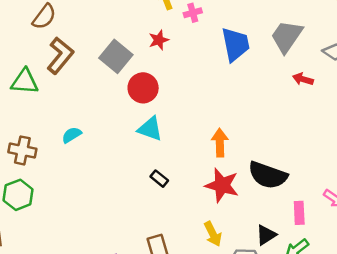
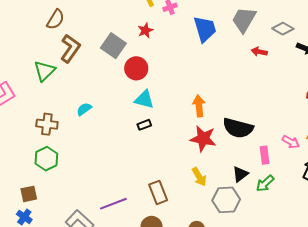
green triangle: (25, 82) -> (44, 71), turned -45
black rectangle: (159, 179) -> (144, 125), moved, turned -56

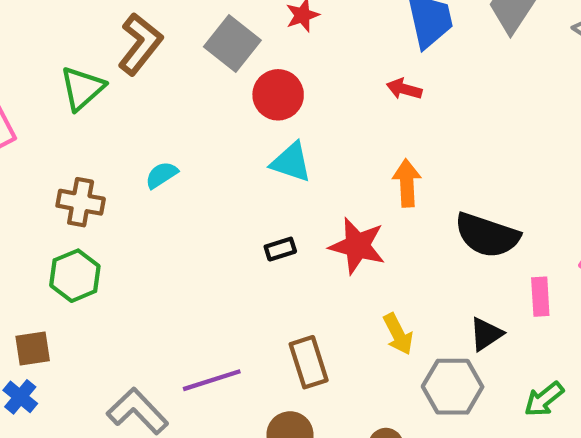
red arrow: (259, 52) -> (404, 89), moved
black rectangle: (144, 125) -> (280, 249), moved
red star: (203, 139) -> (357, 246), moved
green arrow: (265, 183) -> (544, 399), moved

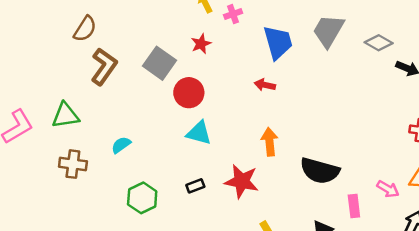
green triangle: (82, 88) -> (66, 115), moved, turned 36
green hexagon: (75, 276) -> (142, 198), moved

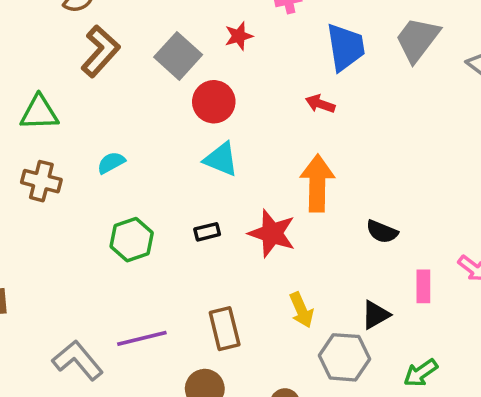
orange arrow: (270, 142) -> (317, 183), size x1.4
black semicircle: (320, 171) -> (382, 232), size x0.6

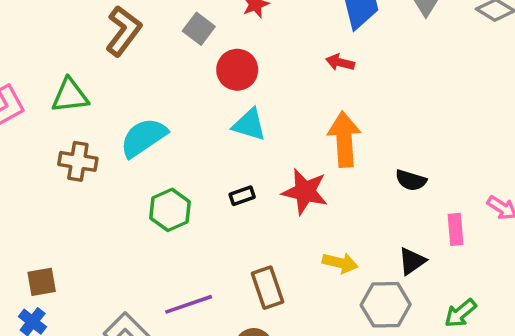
gray square: (178, 56) -> (199, 29), size x0.7
cyan semicircle: (111, 163) -> (144, 138), size x1.8
yellow arrow: (301, 310) -> (340, 263), turned -48

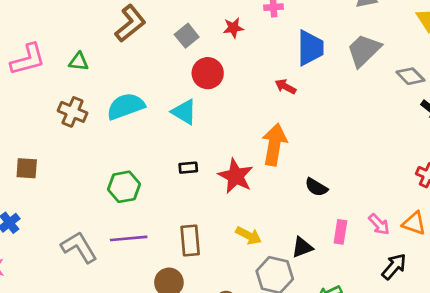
green triangle: (70, 96) -> (79, 62), size x0.7
cyan triangle: (249, 125) -> (184, 112), moved
green hexagon: (170, 210) -> (124, 187), moved
brown square: (42, 282) -> (27, 168), moved

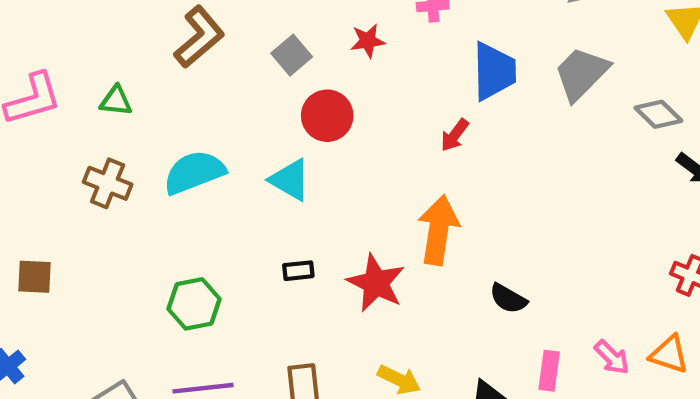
red arrow: (285, 87) -> (455, 135), turned -80

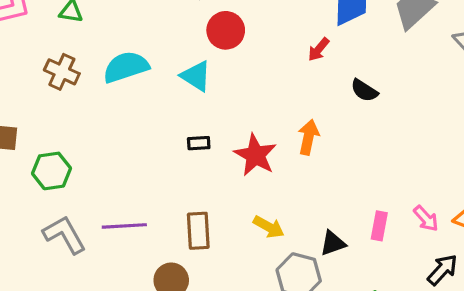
orange arrow: (438, 230) -> (308, 137), moved, size x0.7
black semicircle: (508, 299) -> (364, 90), moved
green hexagon: (194, 304) -> (52, 171), moved

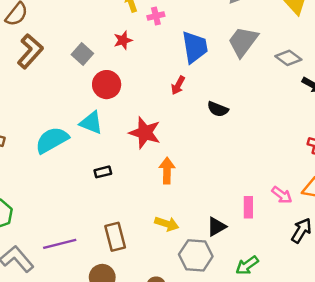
cyan semicircle: (126, 67) -> (52, 140), moved
orange arrow: (308, 137) -> (167, 171), moved
red star: (255, 155) -> (145, 133), moved

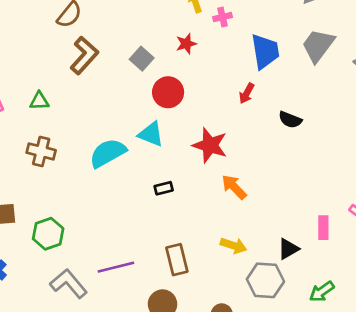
orange arrow: (167, 171) -> (234, 187), turned -45

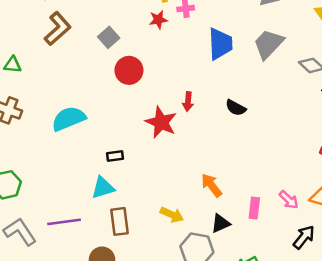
red star: (186, 44) -> (158, 20), moved
red arrow: (247, 93) -> (188, 102), moved, turned -30
cyan triangle: (151, 134) -> (103, 188), moved, turned -45
orange arrow: (234, 187) -> (212, 185), moved

